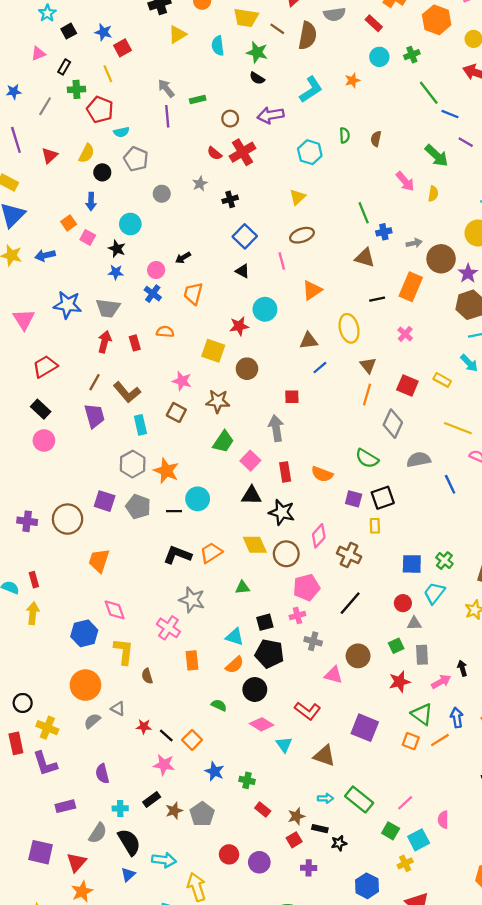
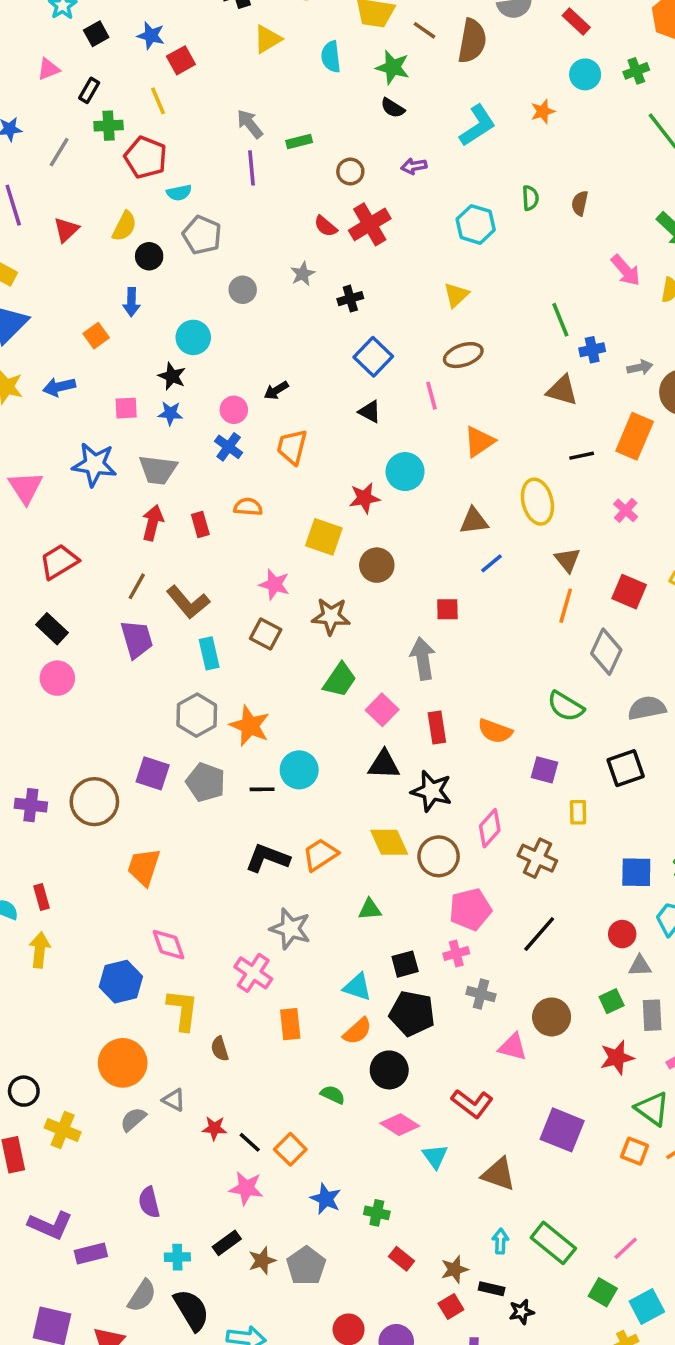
purple arrow: (271, 115) -> (414, 166), size x0.6
pink square: (88, 237) -> (126, 408), moved, turned -32
black square: (383, 498) -> (626, 768), moved
purple L-shape: (45, 764) -> (50, 1225), moved, turned -48
cyan arrow: (325, 798) -> (500, 1241), turned -88

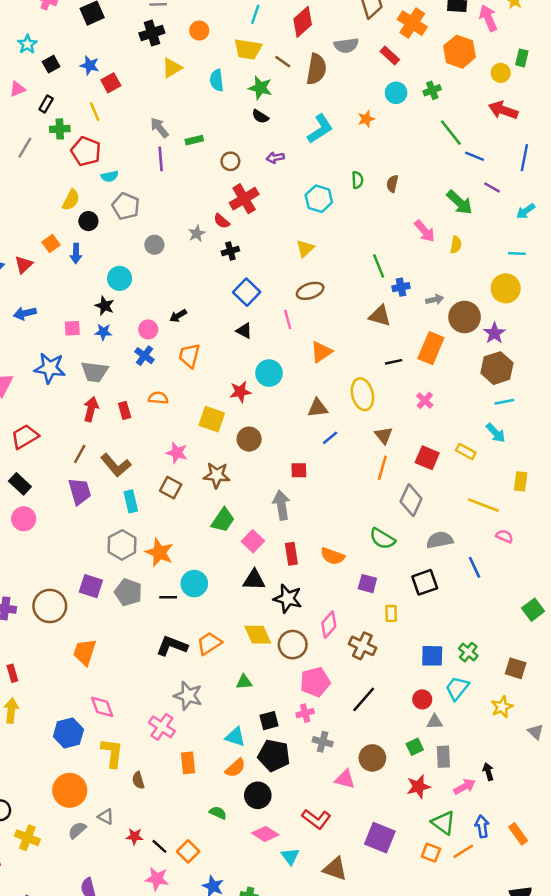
red semicircle: (326, 226) -> (222, 221), moved
red triangle: (66, 230) -> (24, 265), moved
orange square: (96, 336) -> (51, 244), moved

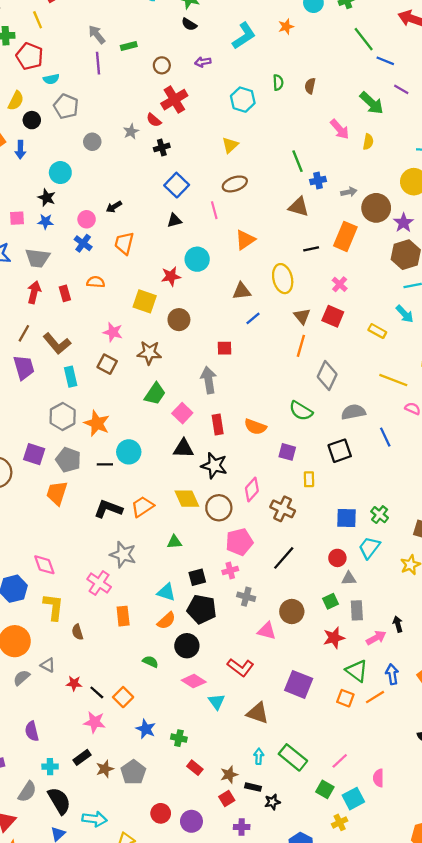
black triangle: (244, 331) -> (174, 220), turned -42
red square: (427, 458) -> (333, 316), moved
orange trapezoid: (85, 652) -> (57, 493), moved

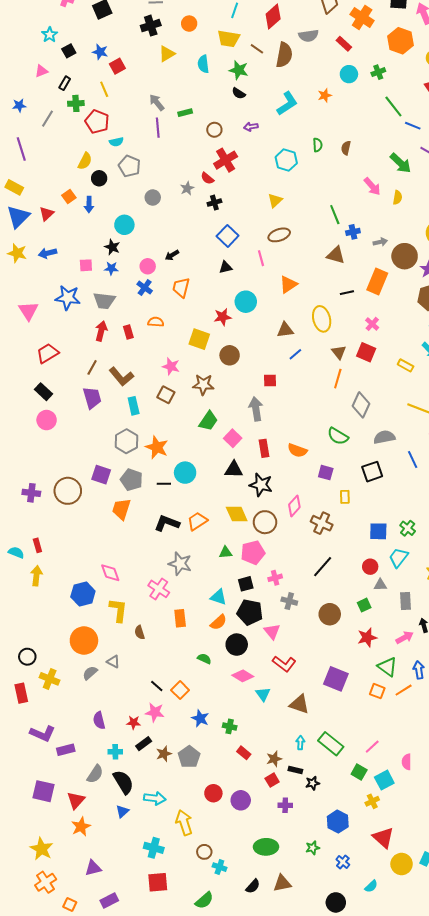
pink pentagon: (239, 542) -> (253, 553), moved
gray rectangle: (357, 610) -> (406, 601), moved
pink triangle: (267, 631) -> (272, 631), moved, turned 36
red star: (74, 683) -> (134, 722), moved

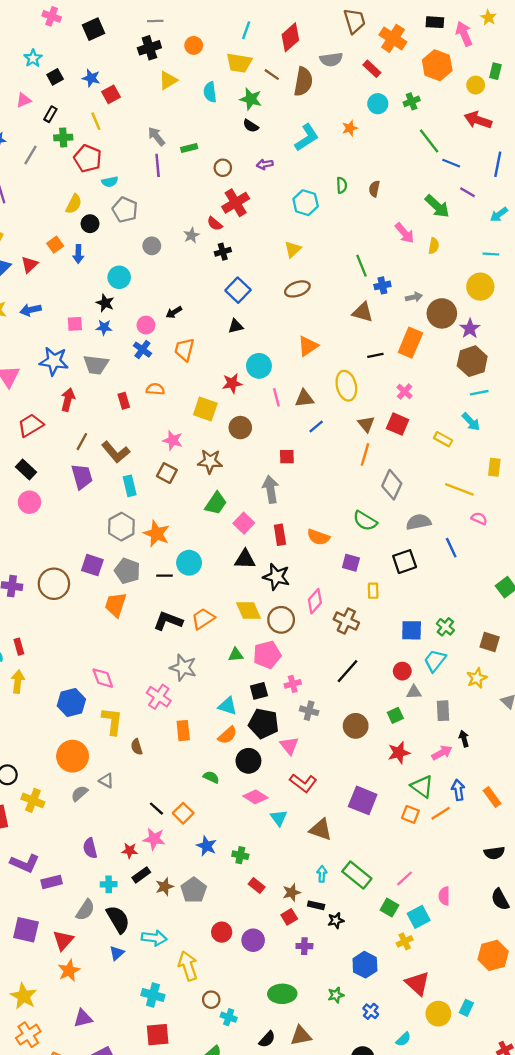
pink line: (261, 258) -> (276, 397), moved
red arrow: (101, 331) -> (68, 400), moved

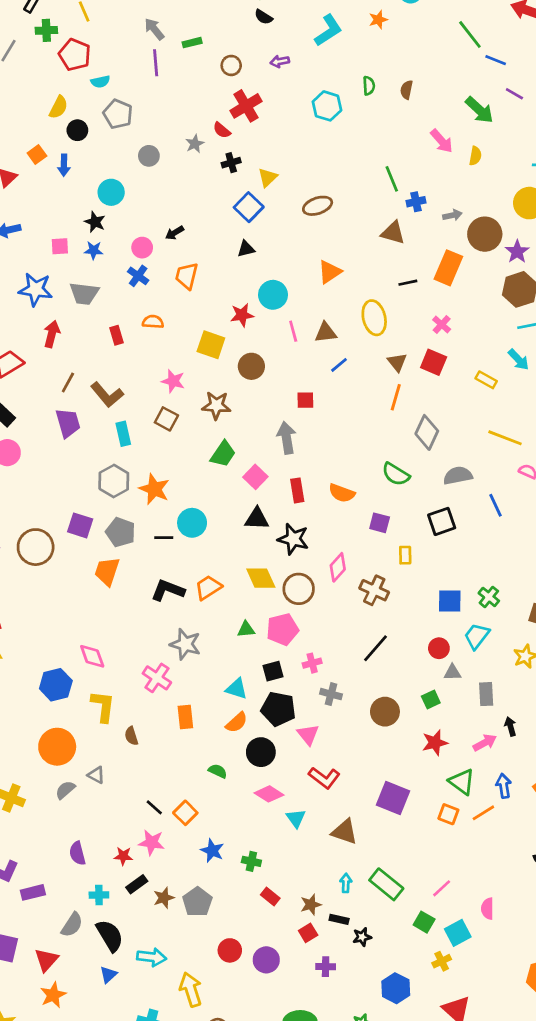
yellow triangle: (293, 249) -> (268, 177), moved

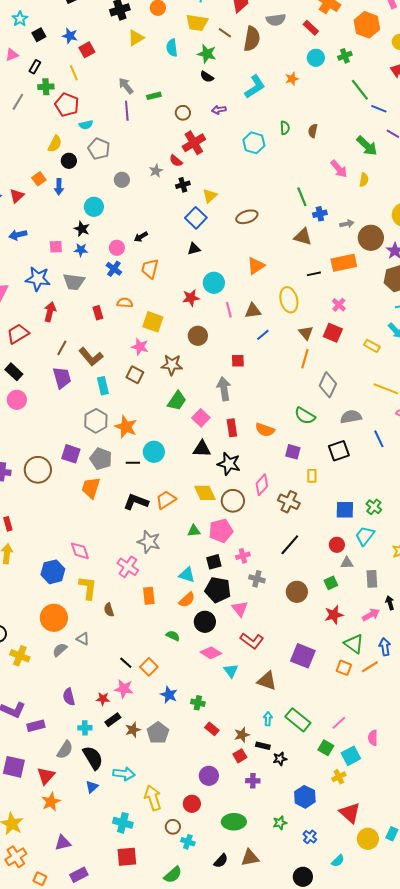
orange rectangle: (448, 268) -> (344, 263), turned 55
yellow square: (211, 345) -> (153, 322), moved
red circle: (230, 950) -> (192, 804), moved

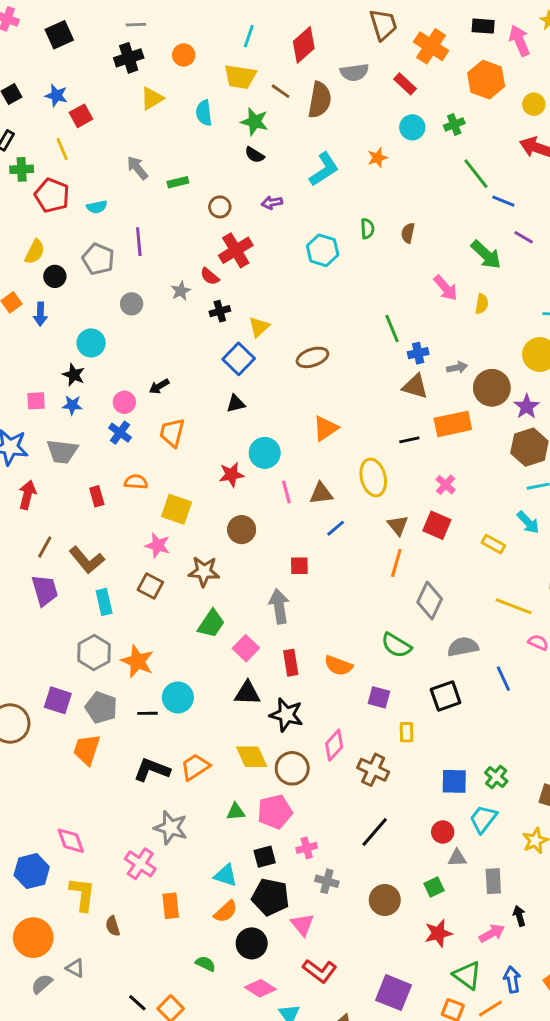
purple line: (127, 111) -> (139, 242), moved
cyan semicircle: (86, 125) -> (97, 207), moved
brown triangle: (303, 237) -> (415, 386), moved

